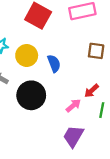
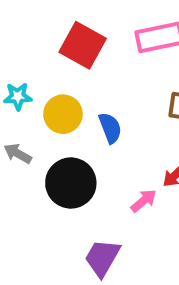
purple trapezoid: (73, 136) -> (102, 258), moved

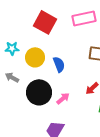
pink arrow: (144, 201) -> (63, 98), moved

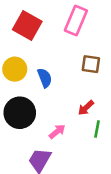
pink rectangle: (84, 18) -> (76, 20), turned -55
pink arrow: (63, 98) -> (57, 131), moved

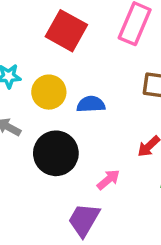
blue semicircle: (45, 78) -> (91, 104), turned -72

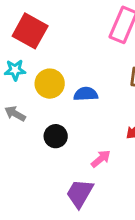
red square: (66, 31) -> (30, 31), moved
black circle: (56, 153) -> (56, 136), size x0.6

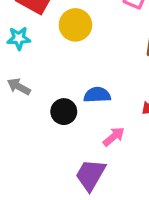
yellow circle: (50, 84) -> (75, 25), moved
blue semicircle: (86, 94) -> (97, 95), moved

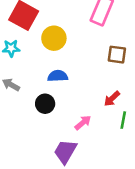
blue semicircle: (97, 95) -> (58, 76), moved

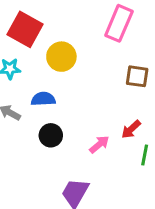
blue semicircle: (58, 76) -> (43, 99), moved
pink arrow: (83, 123) -> (99, 144), moved

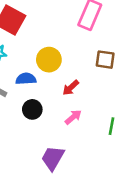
yellow circle: (61, 57) -> (49, 60), moved
red arrow: (131, 129) -> (71, 88), moved

